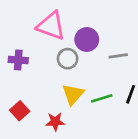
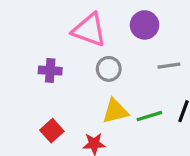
purple circle: (87, 39) -> (145, 25), moved
yellow triangle: (73, 94) -> (115, 111), turned 35

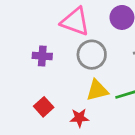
gray circle: (109, 69) -> (92, 55), size x1.4

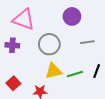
pink triangle: (75, 22) -> (24, 20), moved

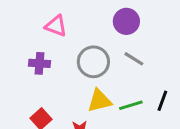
pink triangle: (24, 20) -> (56, 26), size x0.7
gray line: (87, 42) -> (134, 59), moved, turned 40

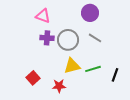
purple cross: (40, 63) -> (47, 38), moved
black line: (162, 101) -> (115, 75), moved

